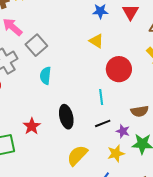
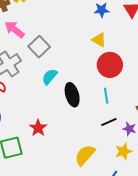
red circle: (119, 69) -> (110, 65), moved
cyan semicircle: (45, 76) -> (50, 77), turned 36
black ellipse: (66, 117) -> (72, 95), moved

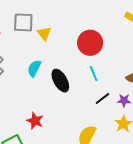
yellow triangle: (99, 40) -> (44, 33), moved, turned 35
gray square: (39, 47) -> (23, 22), moved, turned -30

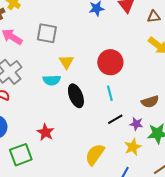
yellow triangle: (44, 33) -> (66, 62), moved
cyan semicircle: (34, 68) -> (52, 80), turned -126

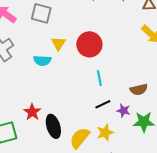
red circle: (110, 62) -> (89, 44), moved
black ellipse: (76, 96) -> (53, 126), moved
yellow star: (133, 147) -> (105, 133), moved

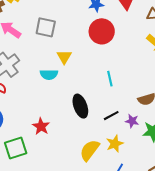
red circle: (89, 44) -> (102, 31), moved
cyan line: (99, 78) -> (110, 79), moved
black ellipse: (53, 126) -> (80, 106), moved

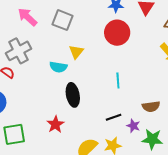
black ellipse: (80, 106) -> (73, 95), moved
red star: (41, 126) -> (55, 124), moved

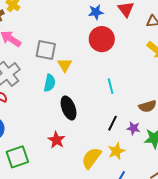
gray square: (62, 20) -> (46, 50), moved
cyan semicircle: (58, 67) -> (50, 83), turned -78
black line: (114, 117) -> (112, 123), turned -35

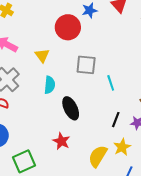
red circle: (102, 39) -> (68, 27), moved
gray square: (46, 50) -> (86, 65), moved
yellow triangle: (65, 65) -> (42, 56), moved

